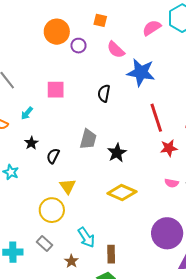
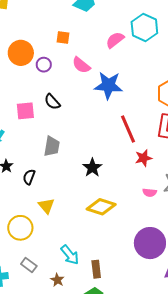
black semicircle: (104, 93) -> (52, 102), moved, turned -48
gray trapezoid: (88, 139) -> (52, 146), moved
yellow circle: (52, 210) -> (20, 228), moved

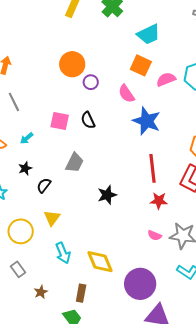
orange square: (63, 38) -> (141, 65), moved, size x1.5
yellow diamond: (101, 207) -> (100, 262), moved, turned 32
cyan arrow: (70, 255) -> (63, 253), moved

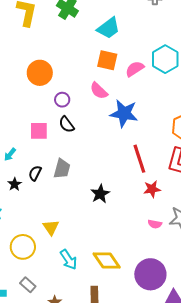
purple circle: (91, 82) -> (62, 100), moved
black semicircle: (44, 185) -> (35, 173), moved

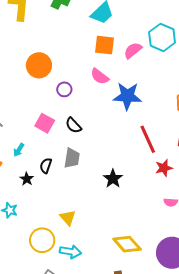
black semicircle: (66, 124) -> (73, 125), moved
pink square: (39, 131) -> (45, 123), turned 36
cyan arrow: (69, 260) -> (70, 252), moved, turned -40

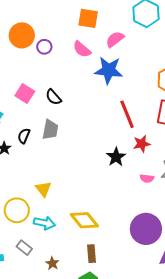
pink semicircle: (133, 50) -> (115, 39), moved
purple circle: (64, 89) -> (44, 47), moved
black star: (113, 179) -> (116, 157), moved
yellow diamond: (127, 244) -> (84, 220), moved

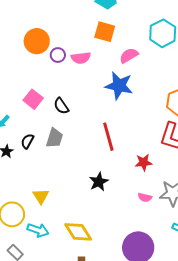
pink semicircle: (82, 49) -> (81, 58), moved, turned -54
red line: (127, 114) -> (108, 137), moved
black star: (116, 157) -> (99, 182), moved

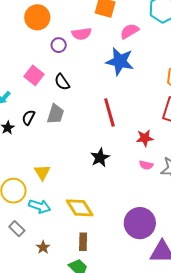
purple circle: (58, 55) -> (59, 45), moved
pink semicircle: (145, 197) -> (146, 165), moved

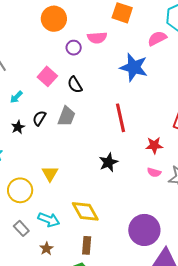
pink semicircle: (129, 31) -> (157, 38), moved
cyan arrow: (40, 206) -> (49, 220), moved

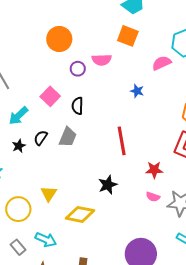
blue star: (134, 67) -> (137, 91), size x0.5
black semicircle: (75, 85) -> (78, 106), turned 30
cyan arrow: (16, 97) -> (18, 116), size x1.5
yellow diamond: (85, 211) -> (80, 214), moved, turned -52

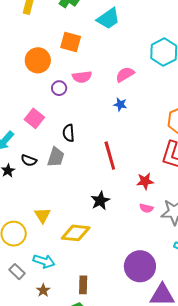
orange square: (128, 36) -> (71, 42), moved
pink semicircle: (162, 63) -> (125, 74), moved
black semicircle: (78, 106) -> (69, 133), moved
black semicircle: (41, 138) -> (29, 160), turned -98

